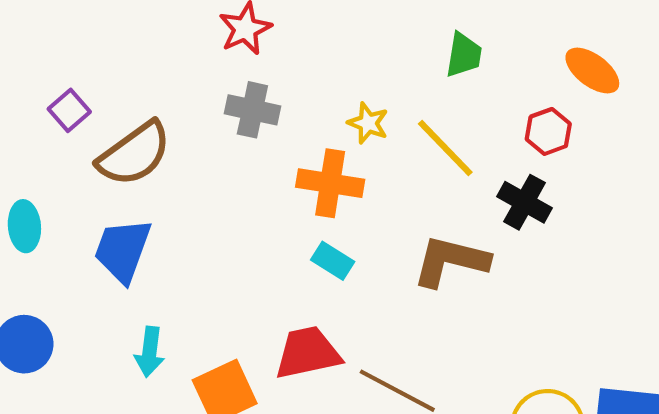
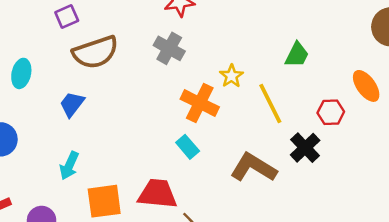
blue trapezoid: (123, 250) -> (72, 104), size x0.7

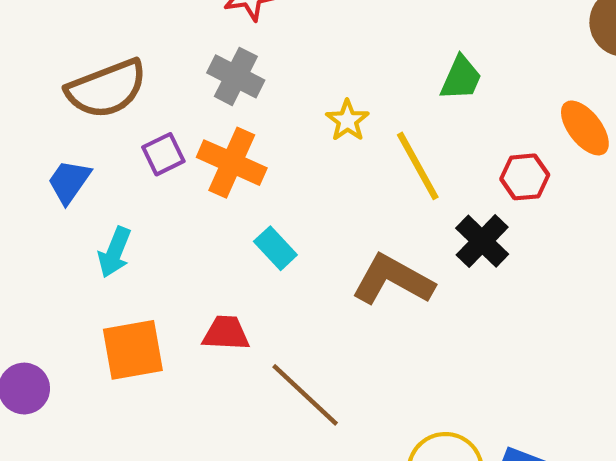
purple square: (67, 17) -> (163, 154), moved
orange cross: (200, 103) -> (232, 163), moved
cyan arrow: (69, 166) -> (115, 252), moved
red trapezoid: (157, 194) -> (226, 333), size x0.7

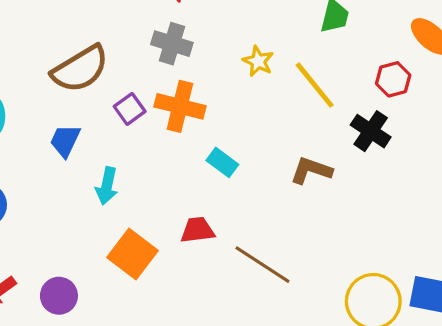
brown L-shape: (393, 280) -> (311, 170), size x0.7
orange square: (133, 350) -> (132, 254), turned -33

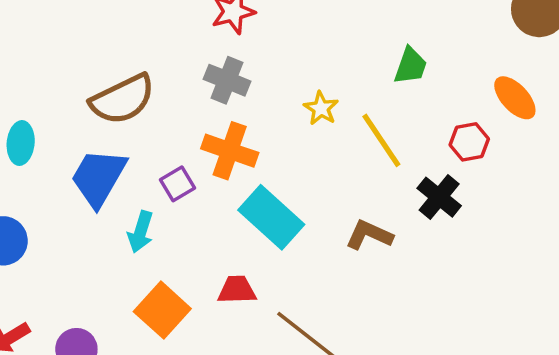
purple square: (130, 109) -> (177, 184), moved
blue trapezoid: (65, 141) -> (99, 178), size x1.6
cyan rectangle: (222, 162) -> (271, 217), size x1.8

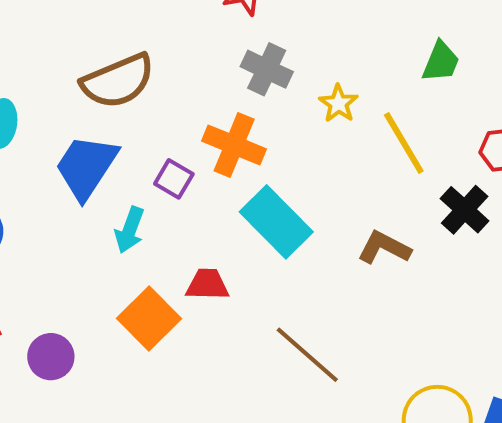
gray cross: (227, 80) -> (267, 69), moved
purple square: (177, 184) -> (174, 179), turned -32
red trapezoid: (237, 290) -> (207, 284), moved

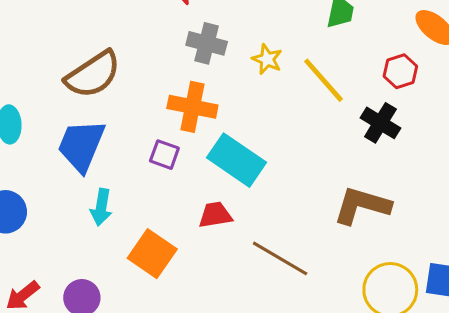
purple square: (174, 179) -> (164, 155), moved
cyan arrow: (130, 230) -> (101, 207), moved
brown L-shape: (384, 248) -> (362, 205), moved, size x1.4
red trapezoid: (207, 284) -> (215, 215), moved

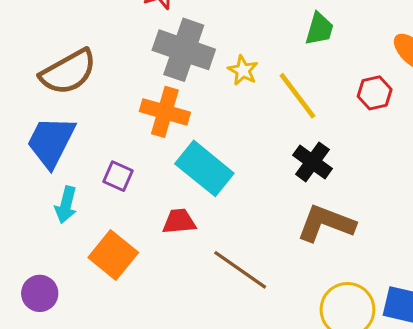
gray cross: (207, 43) -> (184, 50), size x1.5
black cross: (380, 123) -> (312, 162), moved
purple square: (164, 155) -> (118, 176), moved

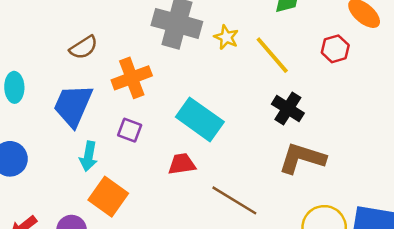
brown semicircle: (68, 72) -> (84, 47), size x0.6
orange cross: (165, 112) -> (132, 78), moved, turned -33
orange square: (113, 255) -> (108, 197), moved

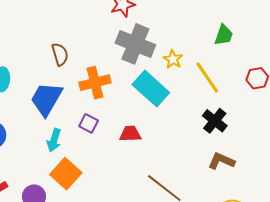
brown semicircle: (84, 47) -> (60, 54), turned -80
cyan rectangle: (200, 119) -> (151, 89), moved
brown L-shape: (302, 158) -> (221, 161), size x0.7
red trapezoid: (182, 164) -> (130, 134), moved

